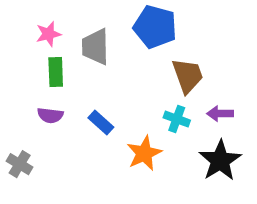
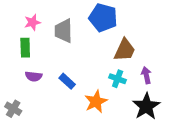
green rectangle: (56, 72) -> (25, 48), moved
brown trapezoid: (188, 76) -> (125, 50), turned 45
purple arrow: (220, 114) -> (146, 75), turned 77

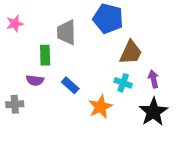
pink star: (32, 22) -> (15, 24), moved
green rectangle: (25, 48) -> (45, 55), moved
gray cross: (13, 109) -> (15, 104), moved, turned -35

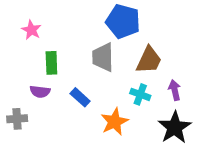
pink star: (15, 24) -> (31, 30), moved, turned -30
gray trapezoid: (66, 32) -> (103, 57), moved

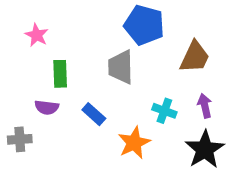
brown trapezoid: (149, 60) -> (195, 57), moved

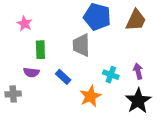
brown trapezoid: (195, 57) -> (136, 20), moved

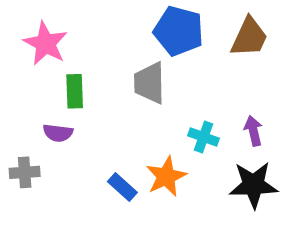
pink star: (25, 24) -> (45, 43), size x1.5
blue rectangle: (63, 77) -> (122, 187), moved
black star: (138, 101) -> (253, 185), turned 30

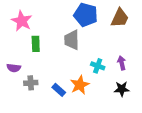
purple semicircle: (58, 133) -> (14, 68), moved
gray cross: (25, 172) -> (31, 83), moved
black star: (253, 185) -> (122, 89), size x0.7

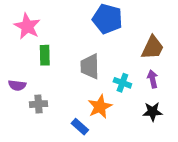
brown trapezoid: (120, 18) -> (153, 48), moved
gray trapezoid: (72, 40) -> (90, 66), moved
blue rectangle: (59, 90) -> (80, 127), moved

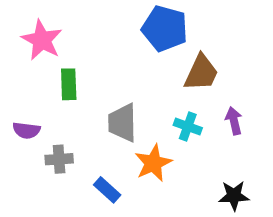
brown trapezoid: (153, 48) -> (201, 73), moved
gray trapezoid: (90, 66) -> (122, 123), moved
black star: (153, 112) -> (234, 196), moved
blue rectangle: (80, 127) -> (107, 190), moved

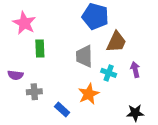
gray trapezoid: (122, 123) -> (84, 56), moved

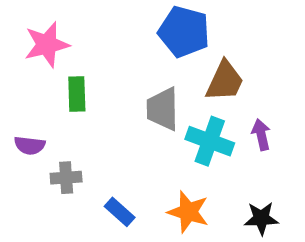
pink star: (24, 23) -> (47, 45), turned 30
cyan cross: (109, 73) -> (210, 141), size x1.5
orange star: (89, 94) -> (188, 212), moved, turned -30

